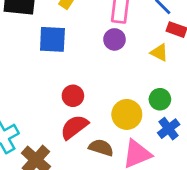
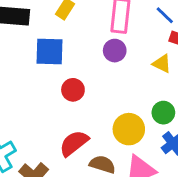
red circle: (73, 96) -> (73, 90), moved

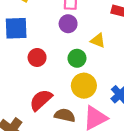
yellow triangle: (162, 64) -> (98, 40), moved
green circle: (163, 113) -> (77, 58), moved

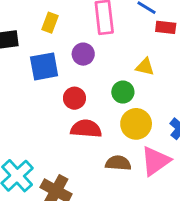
purple circle: (68, 24) -> (83, 54), moved
red semicircle: (41, 100) -> (86, 129), moved, turned 55

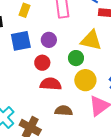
purple circle: (83, 54) -> (49, 40), moved
yellow triangle: (145, 67) -> (91, 40), size x1.6
brown semicircle: (118, 163) -> (64, 111), moved

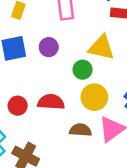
red circle: (42, 63) -> (18, 106), moved
brown semicircle: (64, 111) -> (80, 130), moved

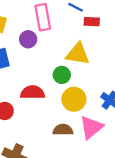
purple circle: (49, 47) -> (28, 39), moved
red semicircle: (51, 102) -> (33, 92), moved

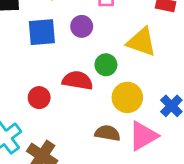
purple circle: (28, 39) -> (82, 26), moved
green circle: (62, 75) -> (106, 65), moved

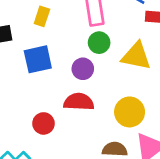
purple circle: (82, 26) -> (83, 69), moved
green circle: (106, 65) -> (99, 43), moved

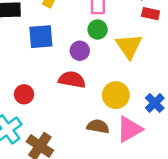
yellow triangle: (136, 56) -> (129, 46), turned 36
red circle: (44, 123) -> (24, 94), moved

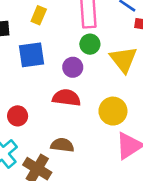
brown semicircle: (98, 126) -> (62, 145), moved

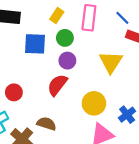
yellow rectangle: (39, 15) -> (57, 16), moved
green circle: (90, 44) -> (65, 38), moved
red semicircle: (66, 98) -> (57, 85), turned -70

